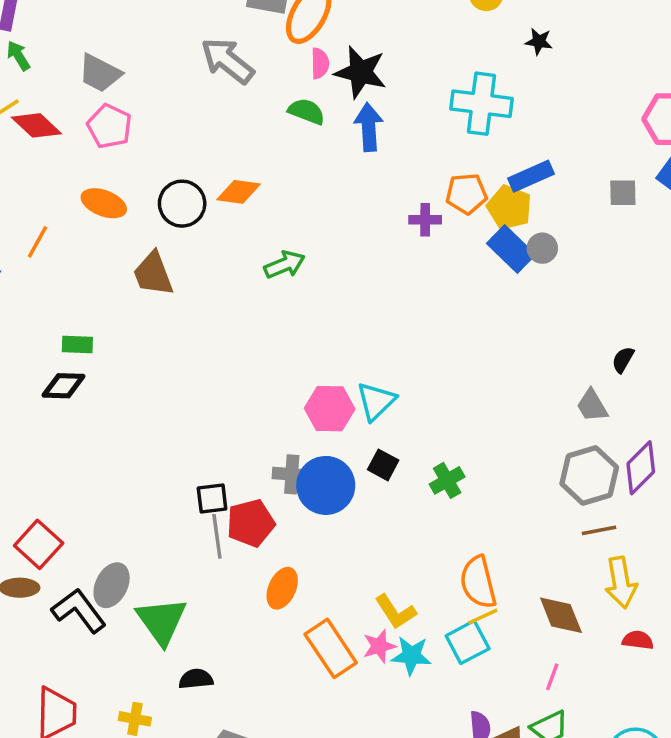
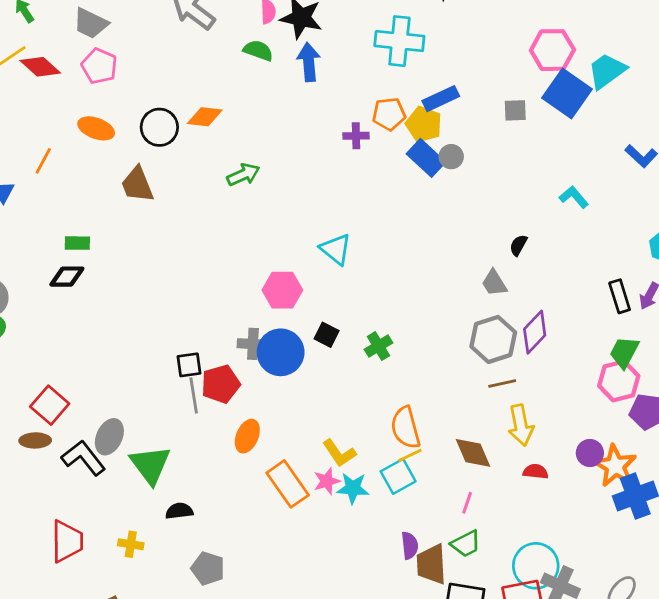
cyan triangle: (376, 401) -> (336, 249), moved, turned -36

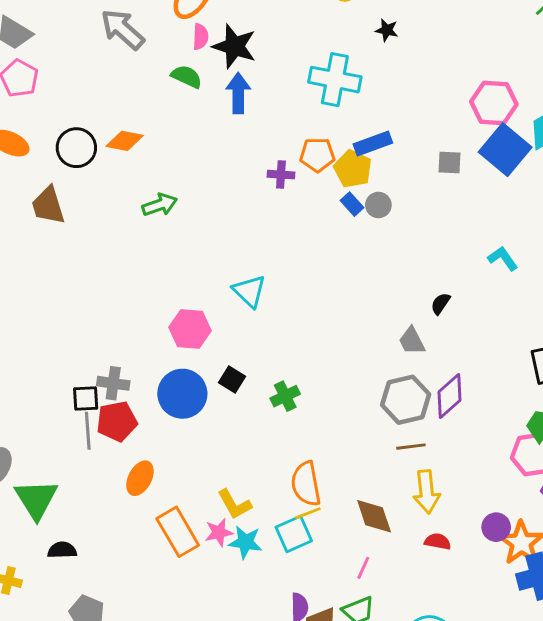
blue rectangle: (426, 158) -> (352, 204), size x0.6
gray cross: (253, 344) -> (113, 383), moved

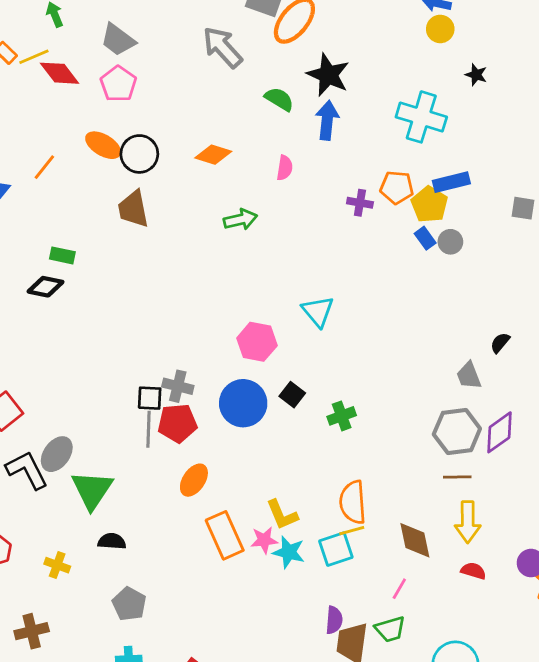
pink semicircle: (200, 37) -> (285, 168), moved
black circle: (76, 148) -> (139, 154), moved

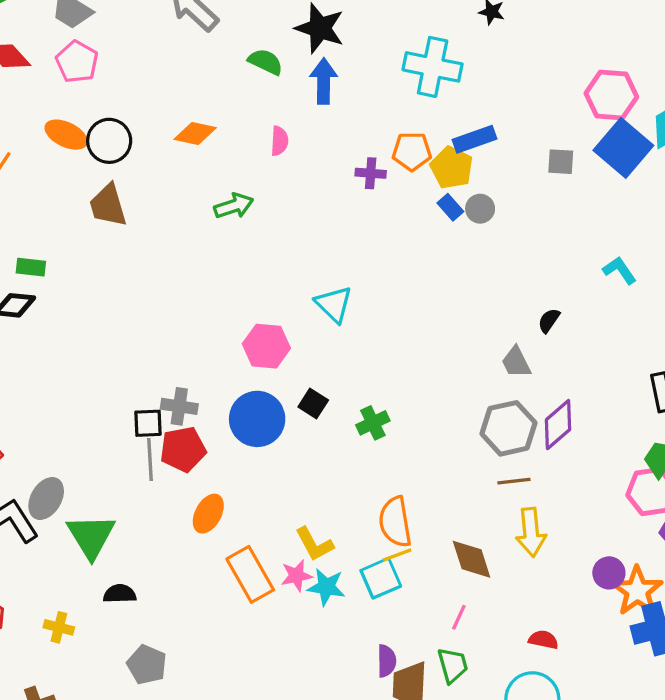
red semicircle: (473, 571) -> (543, 640), moved
green trapezoid: (390, 629) -> (453, 665), turned -84

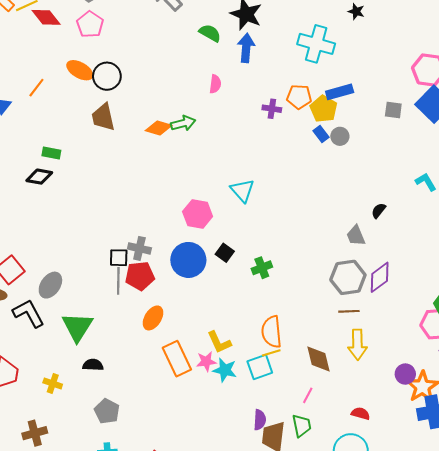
orange diamond: (195, 133) -> (159, 128), moved
gray ellipse: (46, 498) -> (50, 285), moved

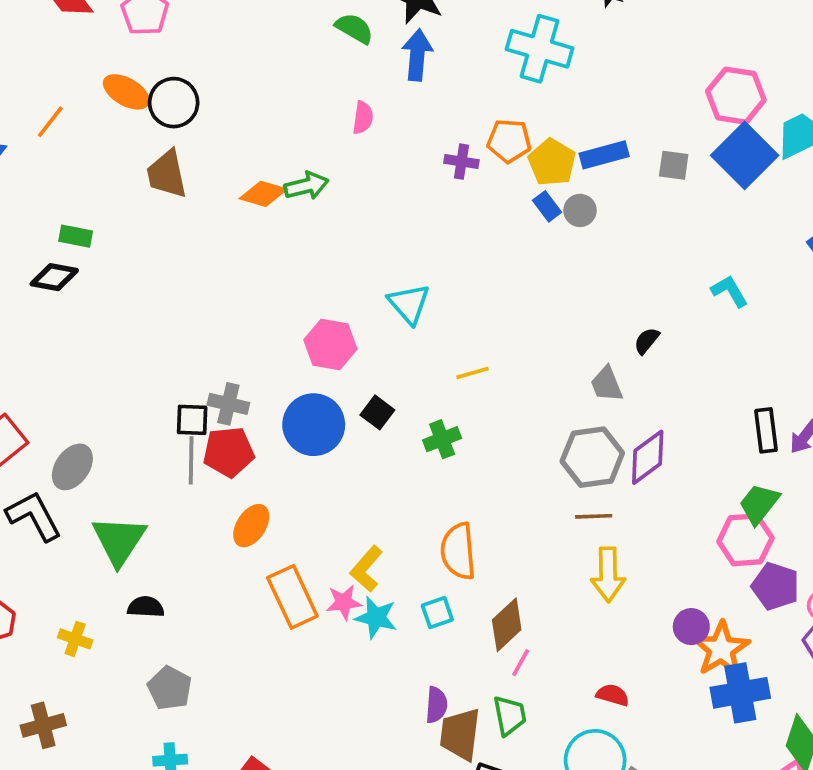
blue rectangle: (340, 92) -> (604, 155), moved
yellow L-shape: (219, 342) -> (366, 569), turned 65
yellow line: (271, 353) -> (473, 373), moved
brown diamond: (318, 359) -> (507, 625), moved, turned 60
cyan square: (260, 367) -> (437, 613), size x0.7

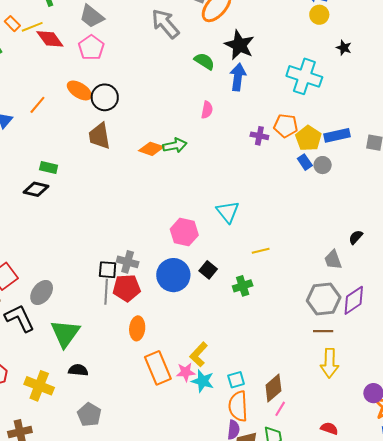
orange ellipse: (251, 526) -> (137, 328), turned -30
orange semicircle: (458, 551) -> (238, 406), moved
yellow cross: (75, 639) -> (39, 386), size x1.6

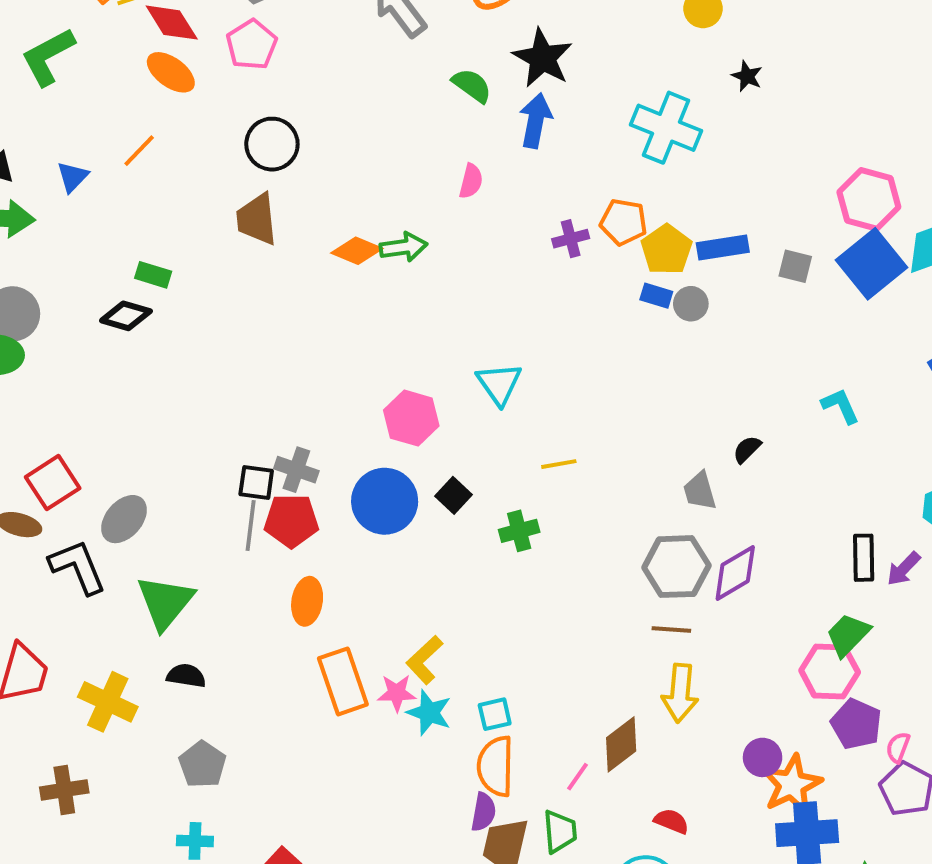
orange ellipse: (79, 90) -> (171, 72), moved
purple cross: (259, 136) -> (571, 239), turned -30
blue rectangle: (305, 162) -> (656, 296), turned -42
brown diamond: (273, 388) -> (621, 744), moved

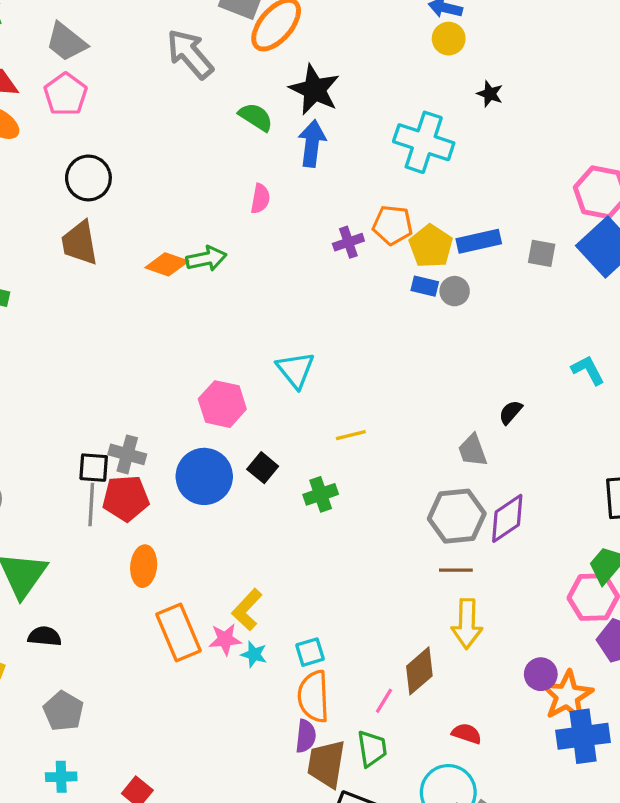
cyan star: (429, 713) -> (254, 654), size x0.7

